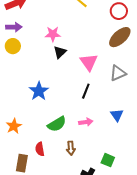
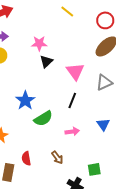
green semicircle: (57, 124) -> (43, 118), moved
brown arrow: (71, 148) -> (57, 157), turned -32
green square: (108, 160) -> (94, 169), turned -32

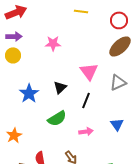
yellow line: (67, 11) -> (81, 11), turned -32
black triangle: (46, 61) -> (60, 87), moved
blue star: (25, 100) -> (29, 93), moved

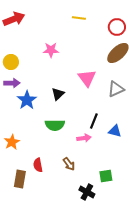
purple arrow: (14, 36) -> (12, 83), moved
black line: (86, 100) -> (94, 121), moved
green semicircle: (57, 118) -> (55, 125), turned 30
blue triangle: (117, 124) -> (115, 131), turned -40

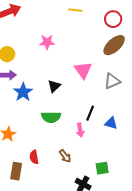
pink arrow: (84, 138) -> (80, 130), turned 88

